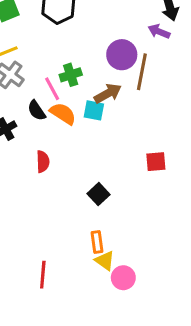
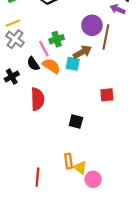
red semicircle: (43, 162) -> (37, 99), size x1.5
red square: (156, 162) -> (107, 95), moved
black square: (99, 194) -> (76, 122), turned -32
orange rectangle: (97, 242) -> (68, 161), moved

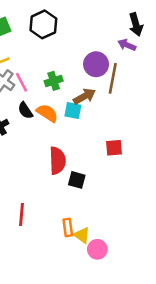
pink line: (44, 49) -> (21, 82), moved
red semicircle: (37, 99) -> (57, 161), moved
red line: (37, 177) -> (21, 215), moved

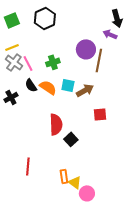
brown arrow: (84, 96) -> (85, 90), moved
black square: (77, 180) -> (71, 139), turned 32

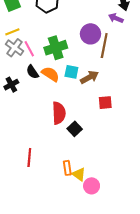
green cross: (53, 62) -> (56, 48), size x1.5

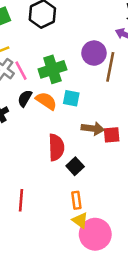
black semicircle: (32, 72) -> (25, 98), turned 64
brown arrow: (89, 77) -> (93, 129), moved, turned 36
orange rectangle: (67, 168) -> (76, 200), moved
pink circle: (92, 186) -> (95, 234), size x1.6

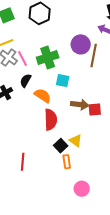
orange semicircle: (46, 101) -> (43, 96), moved
black square: (75, 166) -> (61, 146), moved
yellow triangle: (80, 220) -> (76, 141), moved
pink circle: (95, 234) -> (82, 189), size x0.6

